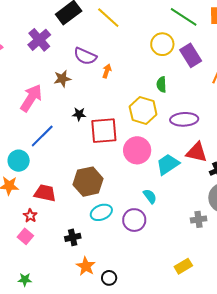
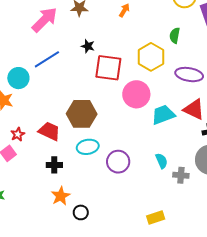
red trapezoid: (45, 193) -> (49, 131), moved
cyan semicircle: (150, 196) -> (162, 161), moved

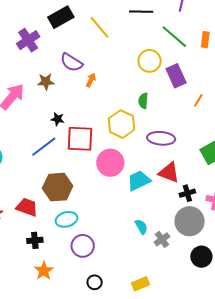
blue line: (47, 59) -> (44, 147), moved
purple circle: (118, 162) -> (83, 246), moved
gray cross: (181, 175) -> (162, 239), turned -35
black circle: (81, 212) -> (95, 282), moved

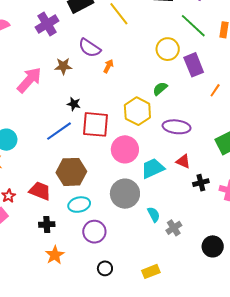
green semicircle: (143, 101) -> (160, 89), turned 42
red triangle: (169, 173) -> (183, 161), size x0.7
gray circle: (190, 221) -> (125, 194), moved

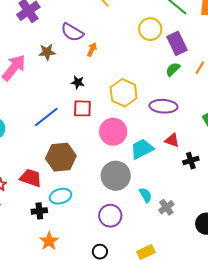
green semicircle: (160, 89) -> (173, 69), moved
black star: (74, 104) -> (78, 82), moved
red square: (96, 124) -> (82, 108), size x0.7
cyan ellipse: (79, 205) -> (60, 196), moved
purple circle: (94, 232) -> (110, 216), moved

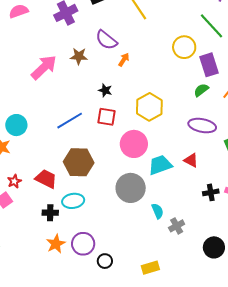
purple ellipse: (163, 106) -> (202, 126), moved
black cross: (191, 161) -> (211, 192), moved
purple circle: (110, 216) -> (83, 244), moved

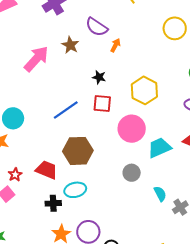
brown star: (79, 56) -> (70, 45), turned 30
gray circle: (131, 188) -> (132, 173), size x0.6

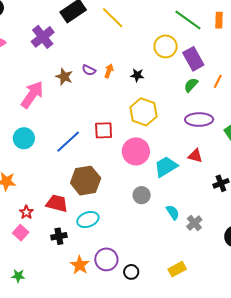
purple semicircle: (97, 27) -> (89, 70), moved, size x0.6
black star: (99, 77) -> (137, 75), moved
cyan circle: (13, 118) -> (24, 138), moved
black cross: (53, 203) -> (59, 236), moved

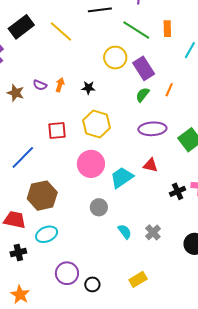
red square: (104, 130) -> (57, 130), moved
cyan semicircle: (173, 212) -> (125, 232), moved
orange star: (80, 265) -> (20, 295), moved

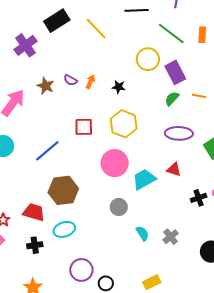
orange line: (169, 90) -> (199, 96), turned 72

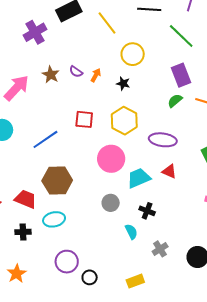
yellow circle: (148, 59) -> (133, 54), moved
purple ellipse: (179, 133) -> (163, 140), moved
black cross: (199, 198) -> (147, 211), moved, turned 35
gray cross: (171, 237) -> (160, 249), moved

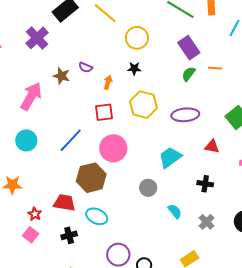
orange arrow: (96, 75) -> (108, 82), moved
pink circle: (111, 159) -> (113, 148), moved
red triangle: (169, 171) -> (212, 146), moved
black cross: (147, 211) -> (205, 184), moved
cyan ellipse: (54, 219) -> (97, 216), turned 50

